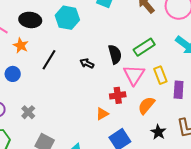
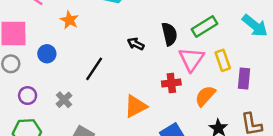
orange star: (21, 46) -> (69, 20), moved
black line: (49, 60) -> (94, 69), moved
orange triangle: (102, 114) -> (136, 106), moved, size x1.5

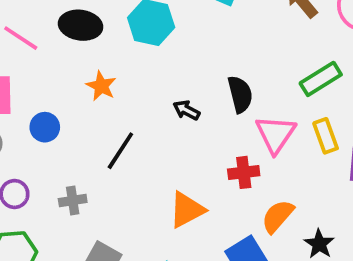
orange star: (69, 20) -> (101, 86), moved
green rectangle: (205, 26) -> (321, 79), moved
orange semicircle: (205, 96) -> (278, 216), moved
gray cross: (64, 100) -> (73, 200), turned 35

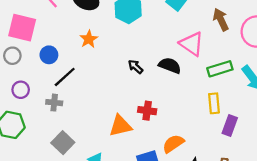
black semicircle: (240, 94) -> (170, 65), turned -70
pink triangle: (276, 134) -> (192, 44), moved, turned -44
black line: (120, 151) -> (65, 77), moved
red cross: (244, 172) -> (147, 111), moved

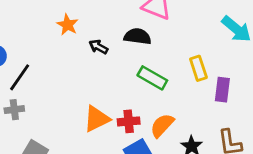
orange star: (89, 39) -> (67, 25), moved
green rectangle: (220, 69) -> (152, 78), moved, turned 60
red cross: (147, 111) -> (129, 121), moved

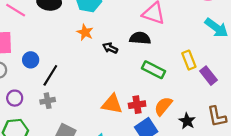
purple rectangle: (222, 90) -> (209, 76), turned -42
orange triangle: (97, 119) -> (112, 104), turned 40

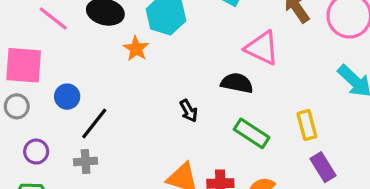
orange star: (85, 32) -> (136, 49), moved
black arrow: (110, 48) -> (189, 111), moved, turned -152
purple rectangle: (209, 76) -> (323, 167), moved

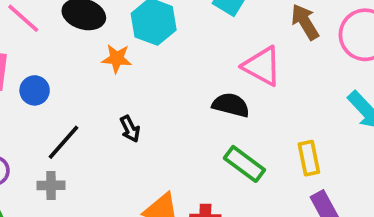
orange star: (136, 49) -> (117, 59), turned -30
blue circle: (67, 97) -> (35, 90), moved
black arrow: (189, 111) -> (130, 129), moved

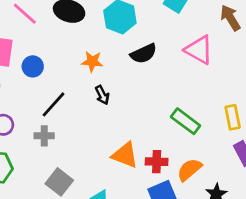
orange star: (117, 59) -> (92, 62), moved
black semicircle: (231, 105) -> (144, 54), moved, turned 140

